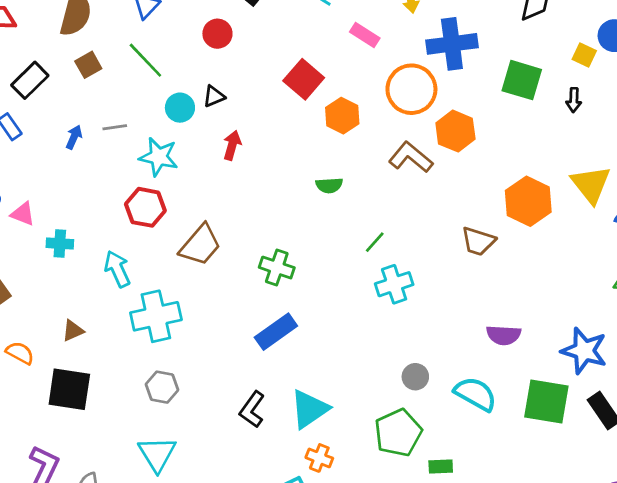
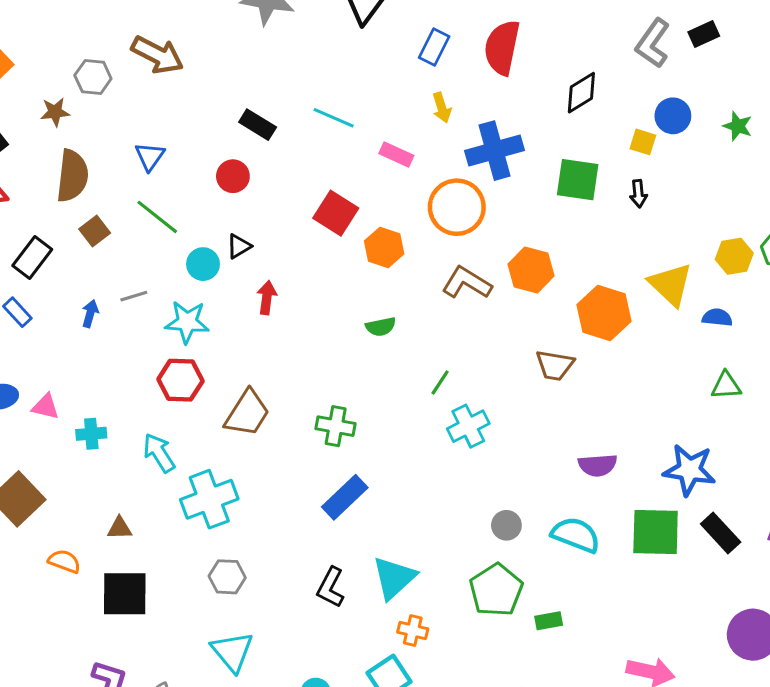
orange hexagon: (455, 131) -> (531, 270), moved
brown triangle: (73, 331) -> (120, 528), turned 30

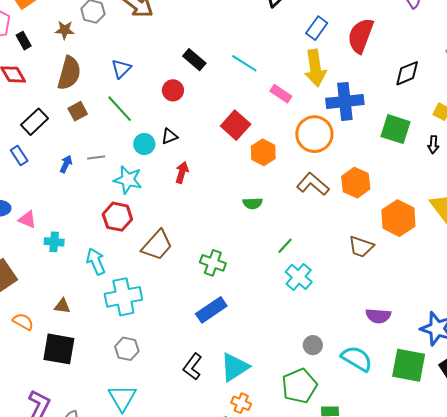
yellow arrow: (442, 108) -> (315, 68), size x1.8
cyan cross: (468, 426) -> (299, 277), turned -32

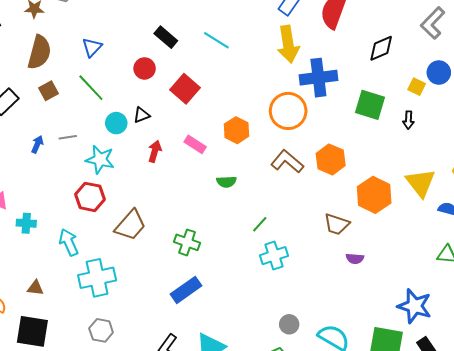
pink rectangle: (281, 94) -> (195, 144), moved
red square: (236, 125) -> (185, 89), moved
cyan cross: (299, 277) -> (274, 256), turned 32
purple semicircle: (378, 316) -> (355, 259), moved, size x0.7

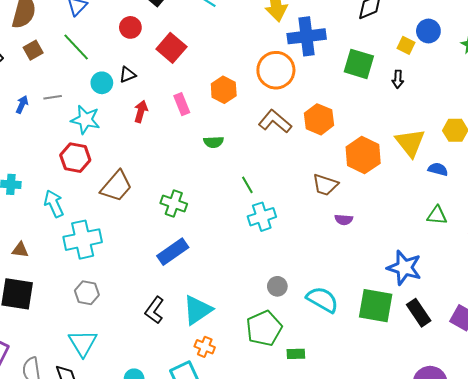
pink rectangle: (195, 144) -> (182, 104), turned 35
green line: (260, 224) -> (247, 185), turned -72

